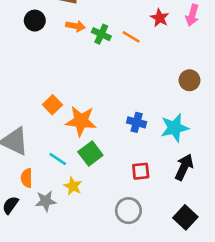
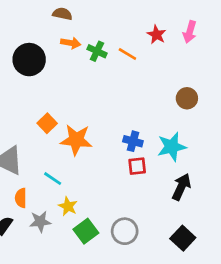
black circle: (35, 21) -> (29, 60), moved, size x1.5
green square: (90, 154) -> (86, 231), moved
red square: (141, 171) -> (137, 166), moved

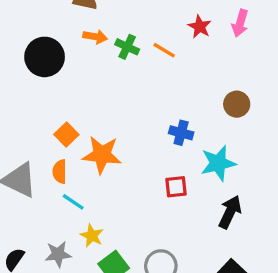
blue cross: (133, 141) -> (181, 133), moved
orange semicircle: (21, 198) -> (60, 172), moved

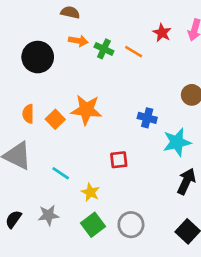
orange star: (102, 155) -> (86, 110), moved
orange semicircle: (60, 172) -> (28, 114), moved
red square: (176, 187) -> (119, 160), moved
yellow star: (92, 236) -> (90, 192), moved

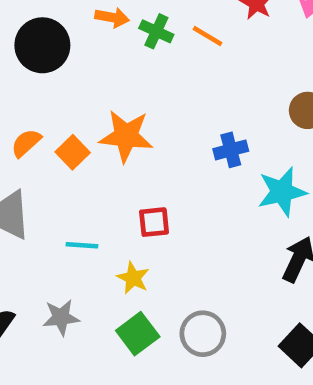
orange semicircle: (28, 114) -> (26, 143), turned 48
blue cross: (147, 118) -> (231, 150), turned -30
red square: (119, 160) -> (154, 222), moved
cyan line: (61, 173) -> (82, 245), turned -30

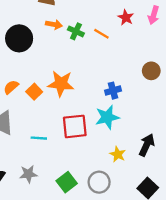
cyan star: (282, 192) -> (107, 117), moved
red square: (154, 222) -> (75, 126), size x1.6
yellow star: (133, 278) -> (118, 154), moved

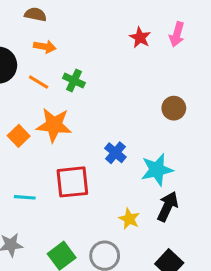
green cross: (76, 31) -> (74, 81), moved
orange line: (101, 34) -> (39, 82), moved
blue cross: (113, 91) -> (115, 153), moved, turned -35
cyan star: (107, 117) -> (157, 170), moved

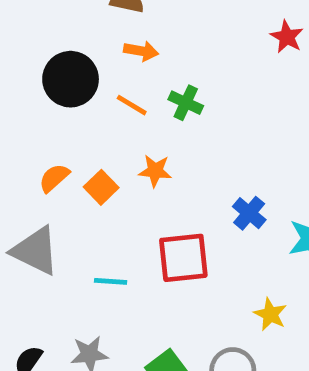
orange star: (54, 125) -> (155, 171), size x0.6

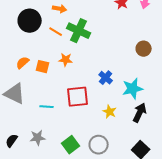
green cross: (186, 103) -> (79, 31), size x1.6
orange square: (101, 187) -> (43, 67), turned -32
yellow star: (270, 314) -> (110, 112), moved

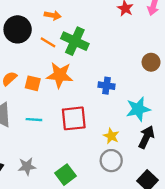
orange star: (66, 60) -> (60, 75), size x1.6
blue cross: (106, 78) -> (107, 86), moved, turned -32
cyan line: (47, 107) -> (34, 120), moved
gray circle: (99, 145) -> (111, 161), moved

